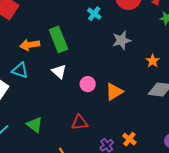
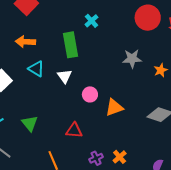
cyan cross: (94, 14) -> (92, 21), moved
orange arrow: (30, 45) -> (25, 42), moved
orange star: (153, 61) -> (161, 70), moved
cyan triangle: (20, 70) -> (36, 69), moved

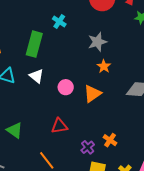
cyan cross: (92, 21) -> (59, 22), moved
green rectangle: (70, 45) -> (34, 44), turned 40
orange star: (161, 70) -> (104, 66), moved

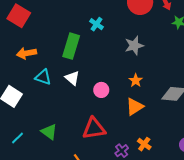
orange star: (104, 66) -> (136, 80), moved
orange triangle: (92, 94) -> (135, 107), moved
red triangle: (59, 126) -> (94, 129), size x1.4

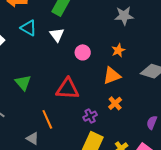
orange cross: (144, 144) -> (115, 103), moved

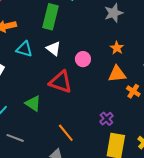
orange triangle: (112, 76) -> (117, 74), turned 30
red triangle: (68, 89) -> (61, 82), moved, turned 30
orange cross: (115, 103) -> (133, 91), moved

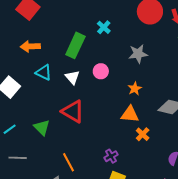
pink circle: (83, 59) -> (101, 71), moved
gray line: (15, 138) -> (18, 158), turned -30

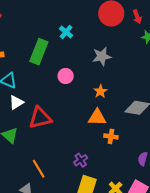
white triangle: (72, 77) -> (16, 102), moved, turned 42
red triangle: (73, 111) -> (40, 118), turned -40
orange cross: (143, 134) -> (111, 136), turned -32

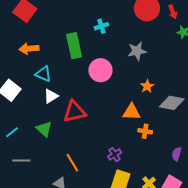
cyan cross: (66, 32) -> (101, 26), turned 32
green rectangle: (39, 52) -> (74, 46), turned -35
pink circle: (66, 76) -> (100, 70), size x1.5
orange star: (100, 91) -> (147, 86), moved

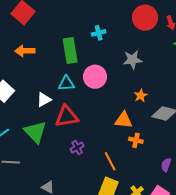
cyan triangle: (43, 74) -> (66, 83), moved, turned -30
green triangle: (44, 129) -> (35, 132), size x1.4
purple cross: (115, 155) -> (77, 147), moved
orange line: (72, 163) -> (110, 161), moved

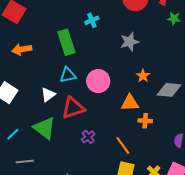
pink circle: (95, 77) -> (98, 81), moved

